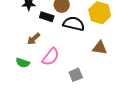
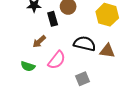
black rectangle: (47, 17) -> (53, 19), turned 56
black semicircle: (74, 24) -> (85, 44), moved

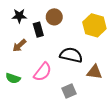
brown arrow: (39, 42) -> (19, 45), moved
brown triangle: (107, 51) -> (94, 72), moved

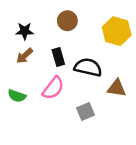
black star: (19, 16) -> (25, 31), moved
black rectangle: (38, 30) -> (58, 57), moved

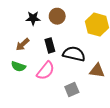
black star: (25, 31) -> (33, 18), moved
green semicircle: (17, 96) -> (18, 66), moved

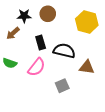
brown arrow: (23, 44) -> (13, 33), moved

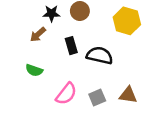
pink semicircle: (36, 67) -> (66, 94), moved
brown triangle: (87, 67) -> (128, 95), moved

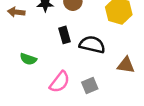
brown arrow: (38, 34) -> (16, 12), moved, turned 49
brown triangle: (128, 95) -> (126, 65), moved

